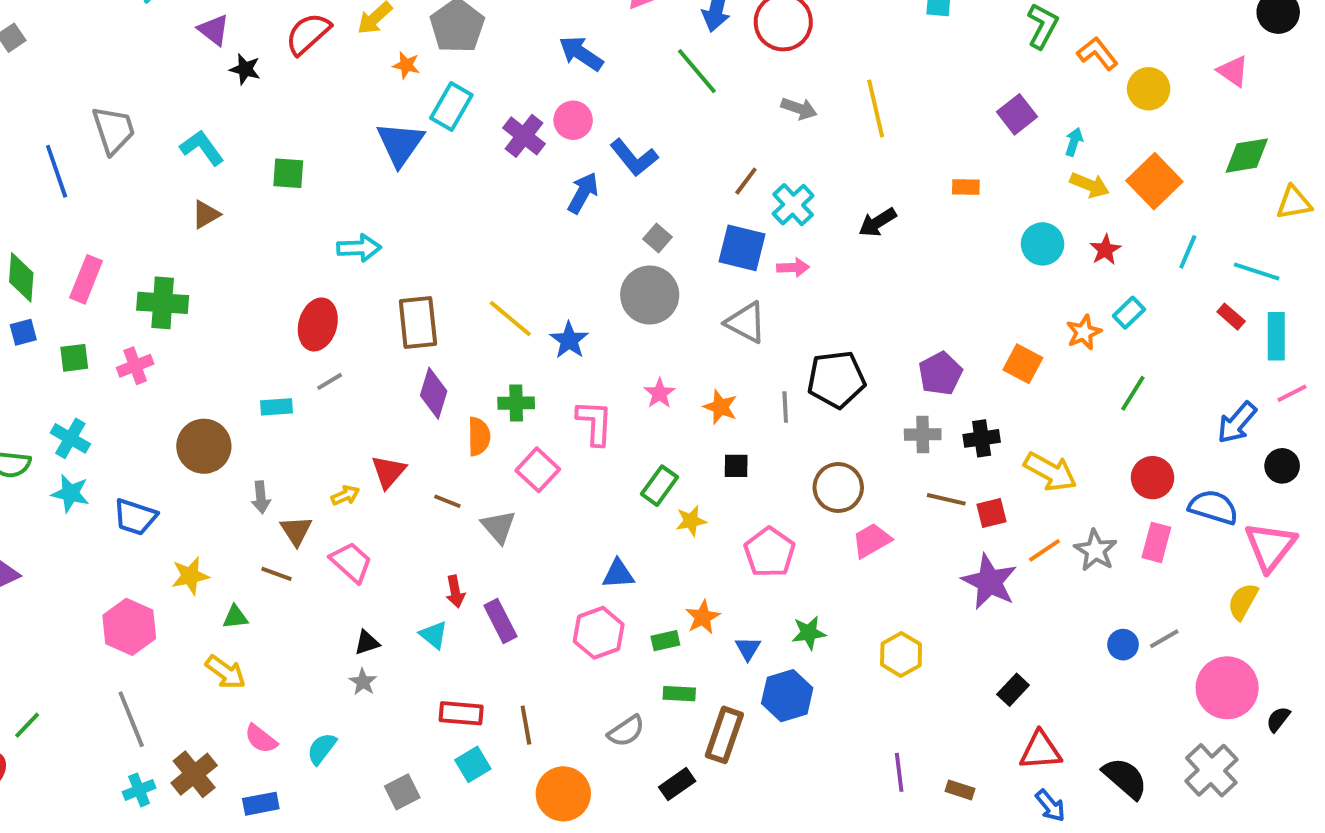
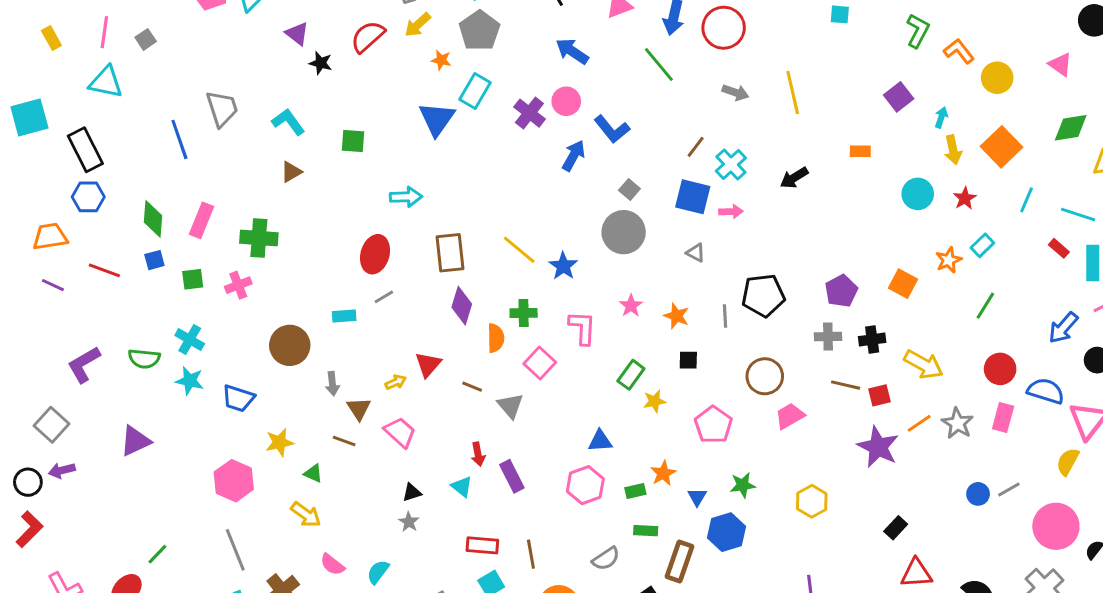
yellow arrow: (1090, 185) -> (953, 150), turned 56
gray triangle: (746, 323) -> (696, 253), size x0.6
green triangle: (235, 617) -> (313, 473), turned 30

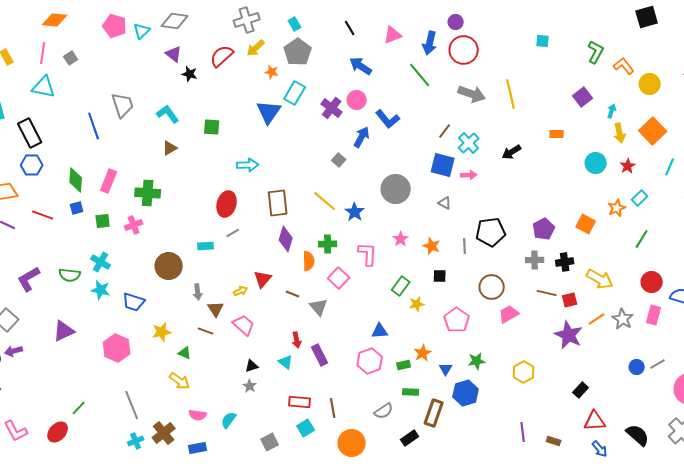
gray arrow: (735, 92) -> (472, 94), size x1.5
gray square: (629, 189) -> (339, 160), moved
pink hexagon: (234, 481) -> (117, 348), moved
pink semicircle: (332, 565) -> (198, 415), turned -30

